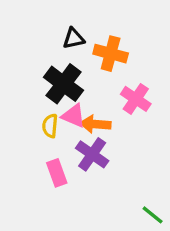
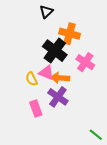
black triangle: (74, 38) -> (46, 12), moved, turned -32
black cross: (63, 84) -> (55, 51), moved
yellow semicircle: (50, 126) -> (32, 79), turned -32

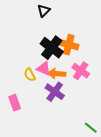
orange cross: (70, 34) -> (69, 45), moved
pink cross: (85, 62) -> (81, 71), moved
pink rectangle: (36, 108) -> (15, 103), moved

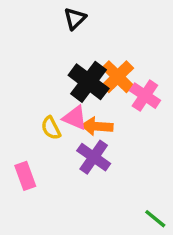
orange cross: (69, 45) -> (118, 77), turned 30
pink cross: (81, 71) -> (145, 96), moved

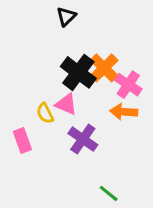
orange arrow: (97, 126) -> (124, 112), moved
pink rectangle: (25, 176) -> (22, 141), moved
green line: (155, 219) -> (109, 193), moved

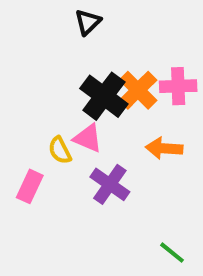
pink cross: (128, 85) -> (178, 86), moved, turned -36
pink rectangle: (22, 141) -> (30, 186), turned 45
green line: (109, 193) -> (172, 253), moved

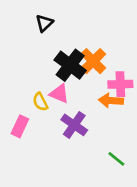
black triangle: (88, 22) -> (44, 23), moved
pink cross: (178, 86) -> (120, 84), moved
green line: (172, 253) -> (116, 159), moved

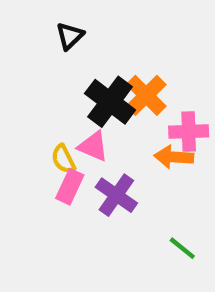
pink rectangle: (20, 126) -> (70, 187), moved

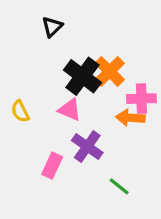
yellow semicircle: (63, 159) -> (20, 111), moved
pink rectangle: (70, 187) -> (52, 166), moved
green line: (182, 248) -> (119, 186), moved

